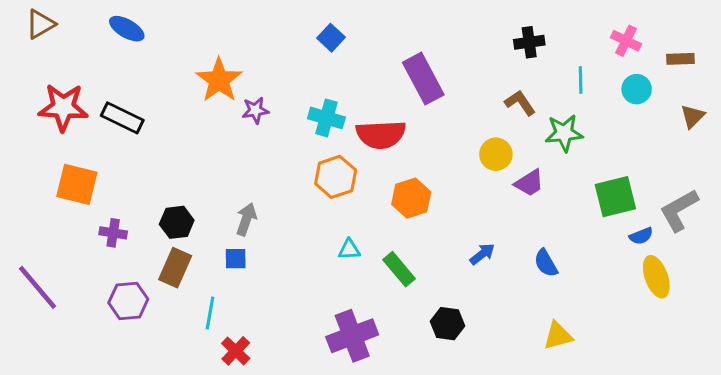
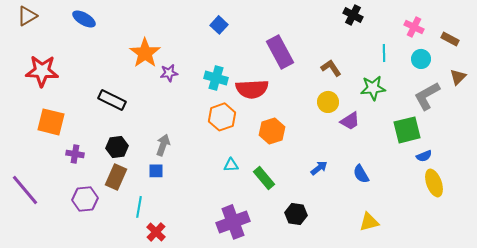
black cross: (529, 42) -> (353, 15), moved, turned 36
brown rectangle: (680, 59) -> (450, 39), turned 30
brown L-shape: (520, 103) -> (331, 68), moved
black rectangle: (122, 118) -> (112, 100), moved
gray L-shape: (679, 210) -> (427, 96), moved

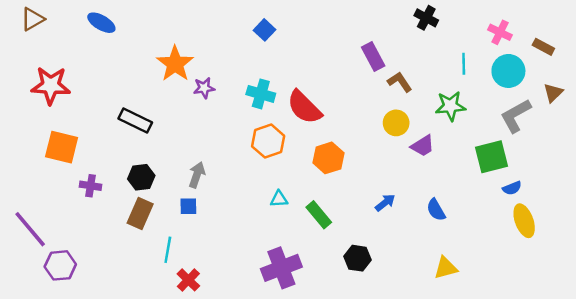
purple rectangle: (280, 52) -> (373, 56), moved, size x0.7
cyan circle: (421, 59) -> (508, 71), size x1.4
red semicircle: (252, 89) -> (304, 107), turned 48
purple hexagon: (85, 199) -> (60, 265), moved

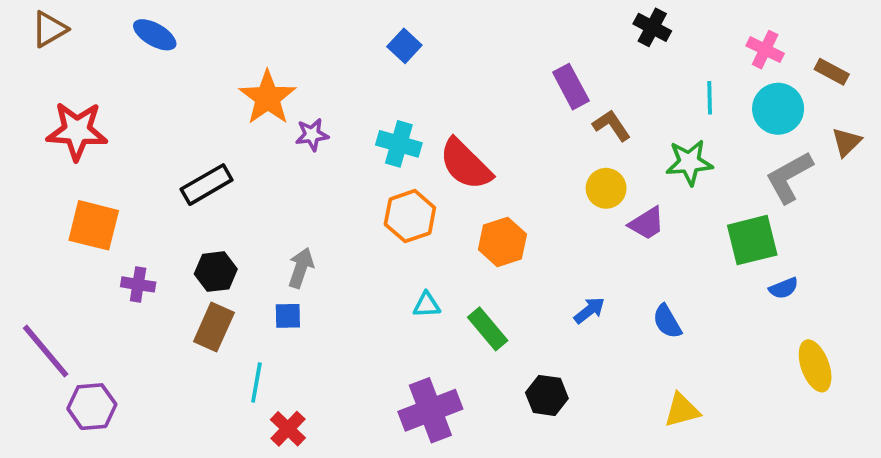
black rectangle: (135, 121) -> (207, 185), turned -56
yellow ellipse: (524, 221) -> (815, 366), moved

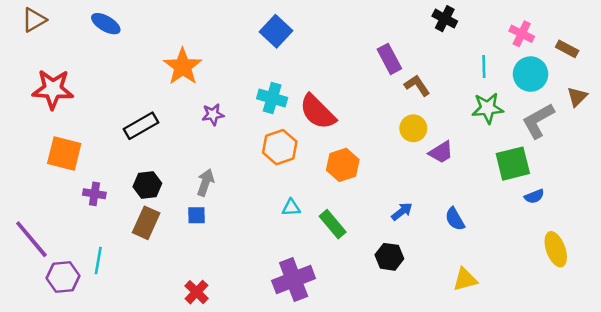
blue square: (404, 46) -> (276, 31), size x1.4
purple star: (312, 135) -> (213, 114), moved
green star: (689, 162) -> (488, 108), moved
cyan line: (256, 383) -> (98, 261), moved
black hexagon: (547, 395) -> (389, 257), moved

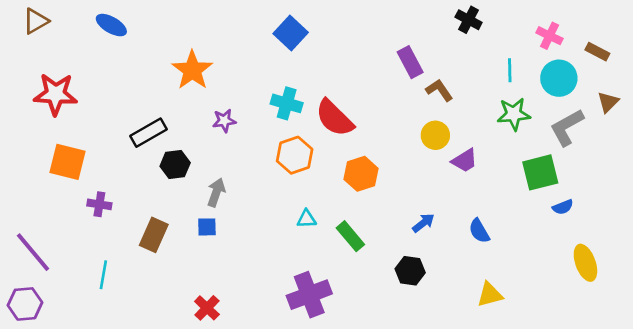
black hexagon: (147, 185) -> (175, 164), moved
purple hexagon: (63, 277) -> (25, 304), moved

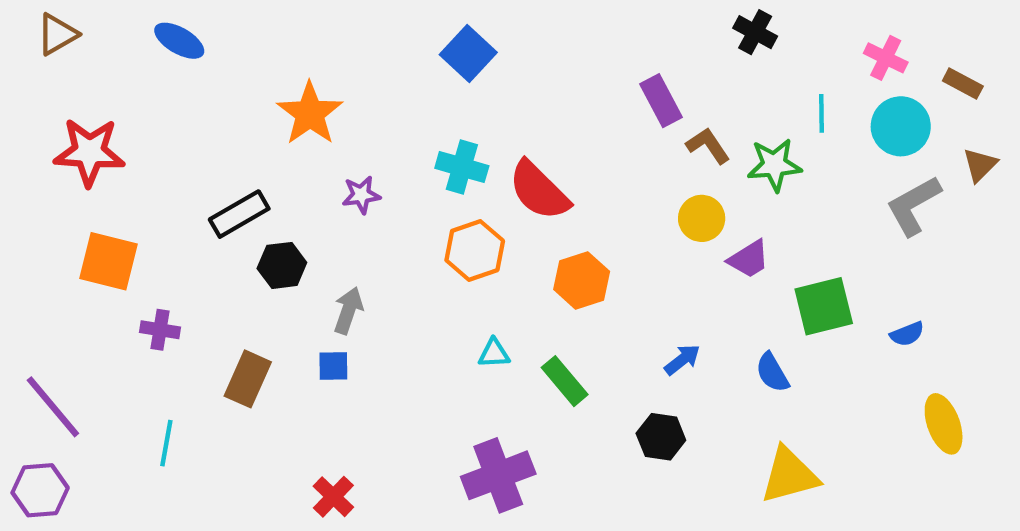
green star: (514, 114) -> (774, 165), moved
green square: (540, 172) -> (824, 306), moved
yellow triangle: (490, 295) -> (789, 475), size x1.4

